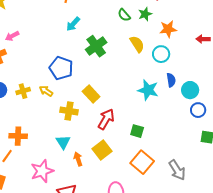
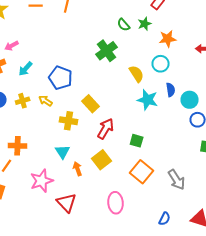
cyan arrow: (73, 24) -> (26, 69), moved
yellow semicircle: (137, 44) -> (137, 74), moved
green cross: (96, 46) -> (107, 51), moved

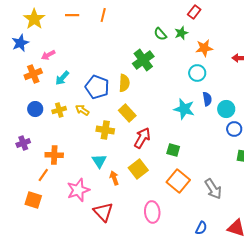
yellow semicircle: (137, 74) -> (124, 83), moved, turned 36

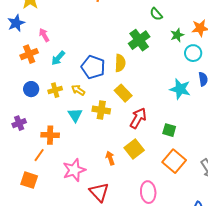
green star: (181, 33) -> (177, 35), moved
pink arrow: (48, 55) -> (44, 35), turned 88
cyan triangle: (99, 161) -> (75, 115), moved

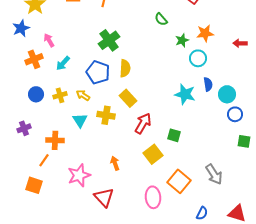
green cross: (139, 40) -> (109, 40), moved
yellow square: (134, 149) -> (153, 154), moved
orange square: (174, 161) -> (179, 181), moved

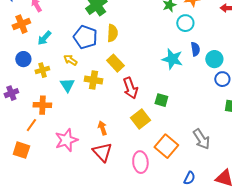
cyan arrow: (63, 63) -> (44, 38), moved
yellow cross: (60, 95) -> (42, 70), moved
red arrow: (143, 123) -> (130, 88), turned 130
red triangle: (104, 197) -> (102, 152), moved

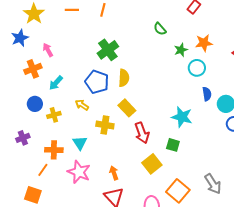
cyan star: (172, 59) -> (182, 117), moved
cyan triangle: (67, 85) -> (80, 143), moved
pink star: (66, 140) -> (79, 172), moved, turned -30

